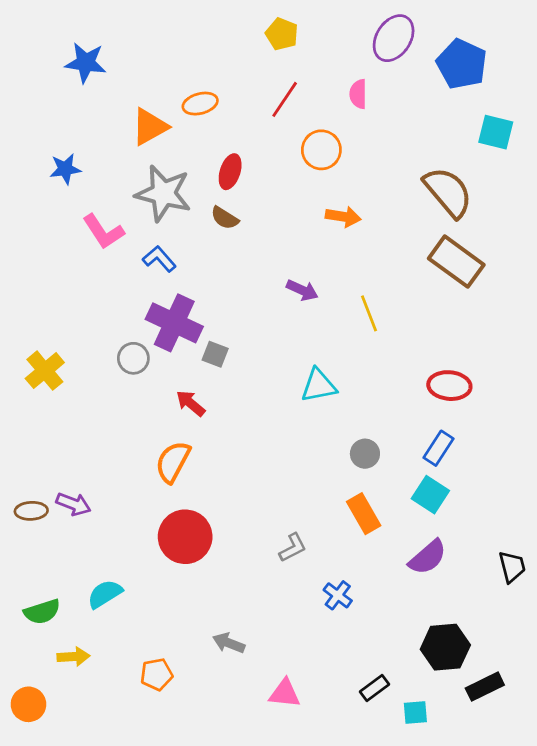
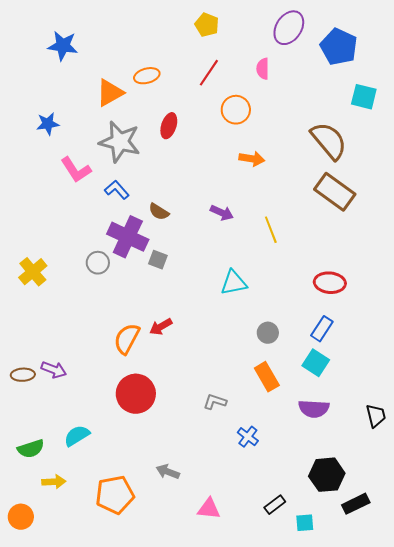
brown semicircle: (225, 218) -> (159, 212), moved
red arrow: (191, 403) -> (161, 327), moved, turned -70
gray L-shape: (293, 548) -> (215, 402), turned -135
purple semicircle: (428, 557) -> (314, 409), turned 44
orange pentagon: (157, 674) -> (115, 495), size x1.6

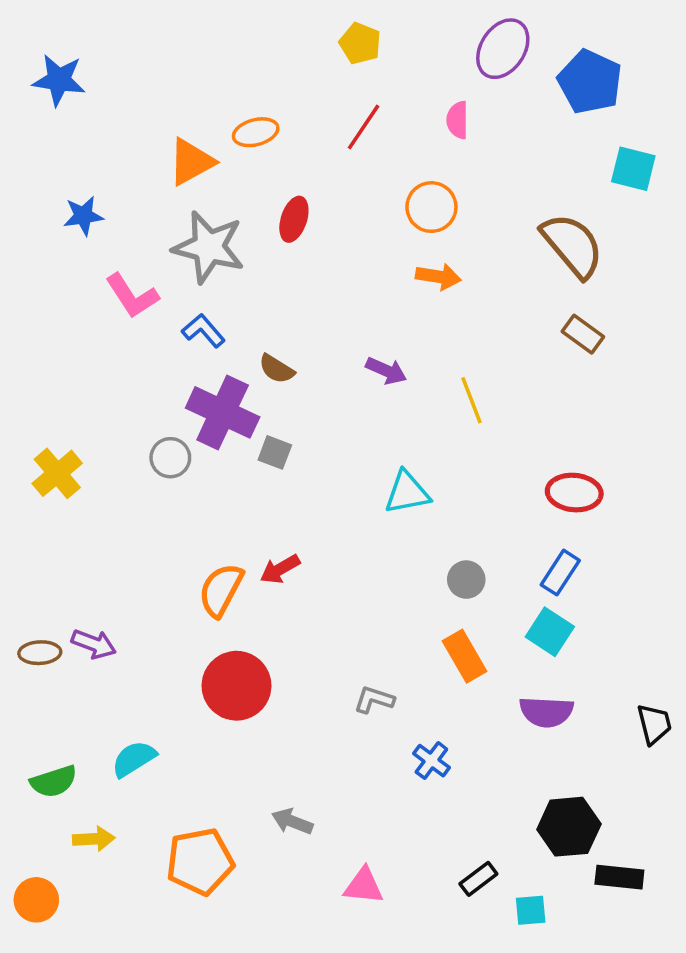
blue star: (63, 46) -> (59, 80), moved
orange circle: (236, 110) -> (431, 207), moved
brown rectangle: (335, 192) -> (583, 334), size x0.6
black rectangle: (356, 504) -> (619, 877), turned 32

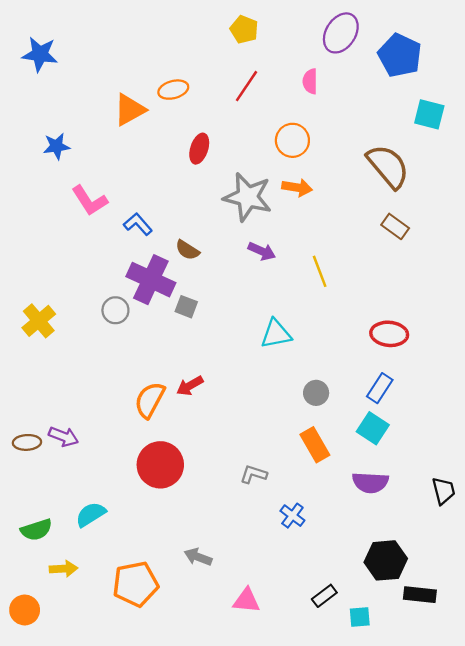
gray star: (209, 247) -> (248, 197), moved

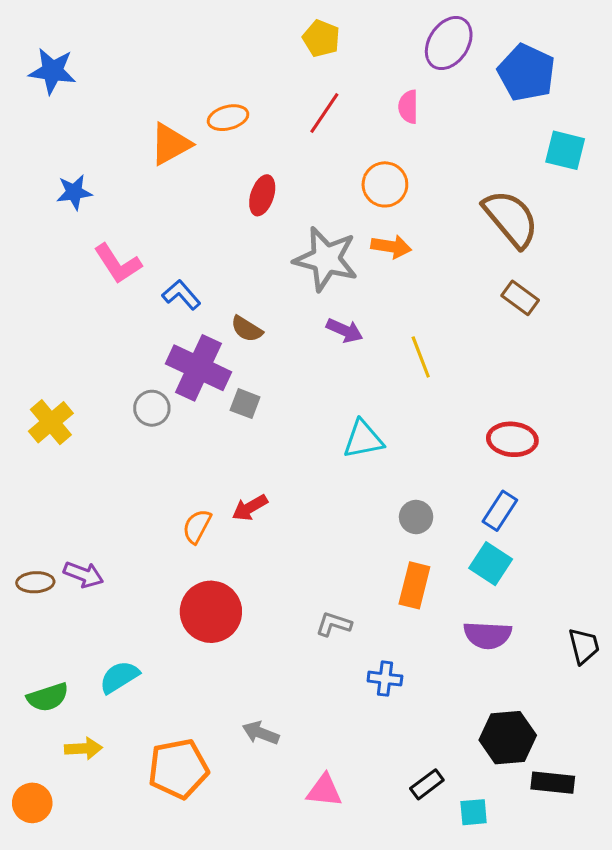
orange semicircle: (150, 400) -> (197, 526), size x0.7
orange rectangle: (315, 445) -> (414, 585), turned 44
blue cross: (292, 516) -> (385, 679), turned -30

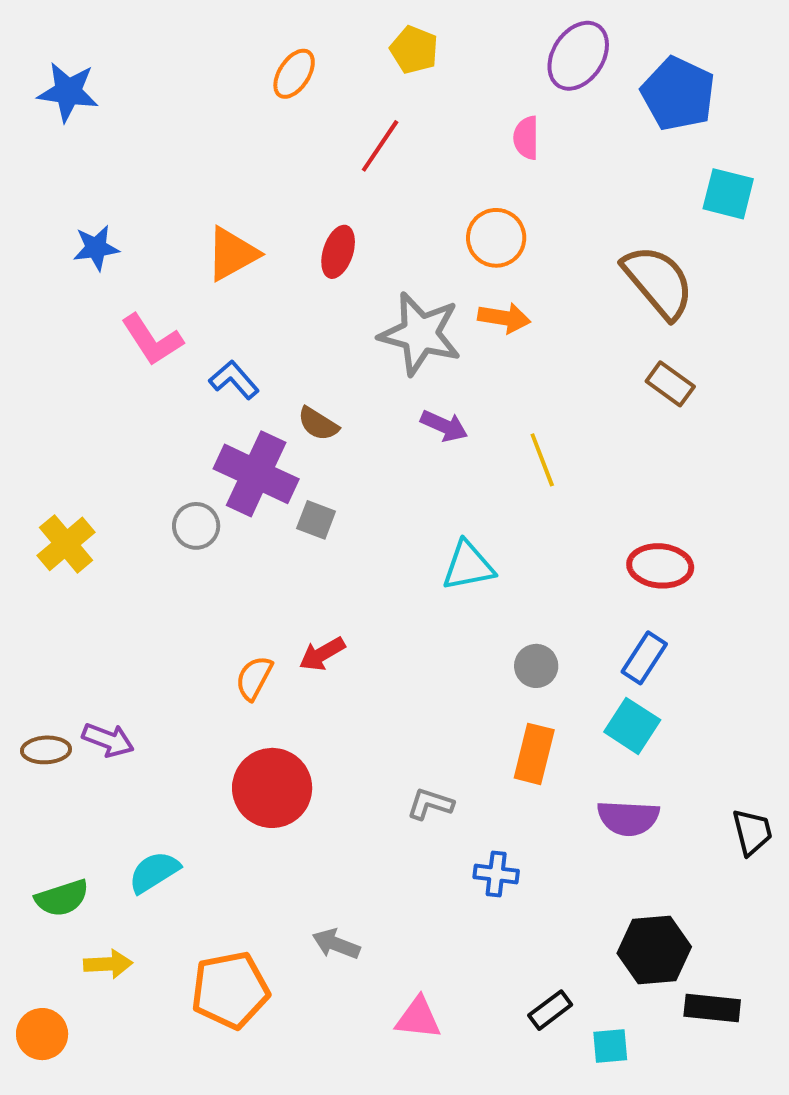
red line: (324, 113) -> (380, 146), moved
orange ellipse: (228, 118) -> (294, 74), moved, turned -42
orange triangle: (171, 144) -> (232, 254), moved

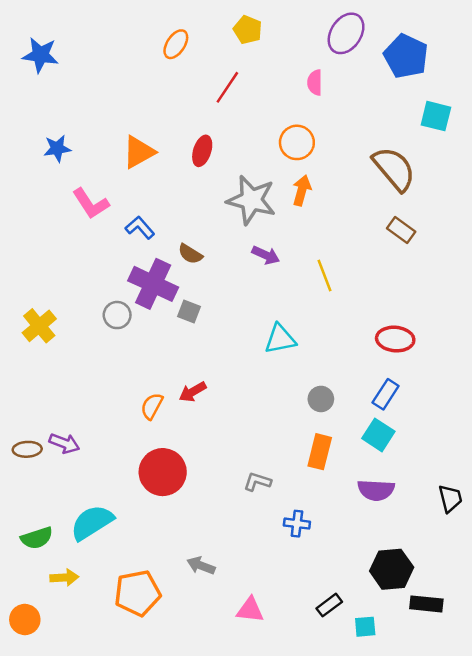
orange arrow: (504, 318) -> (302, 190), turned -84
cyan semicircle: (154, 872) -> (92, 522), size x1.4

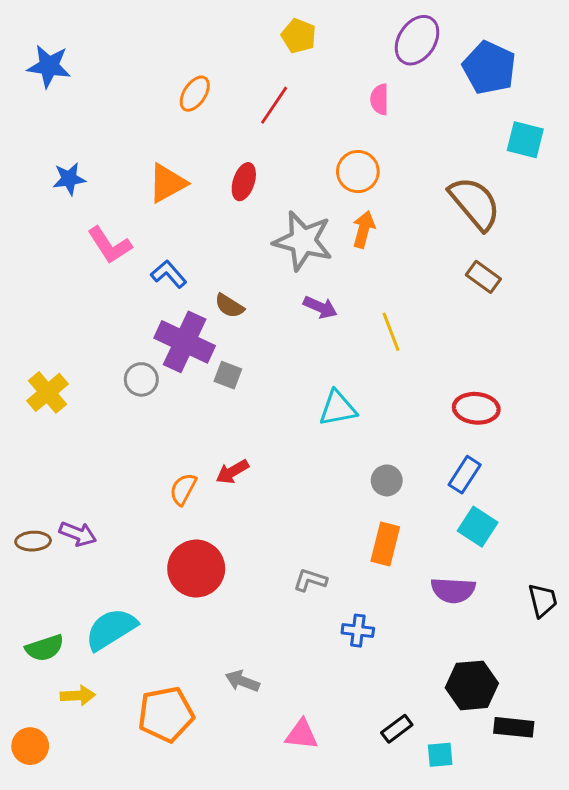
orange ellipse: (176, 44) -> (195, 94), moved
cyan square: (378, 435) -> (478, 527), moved

